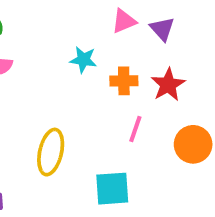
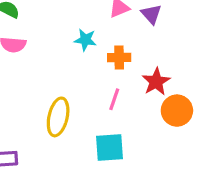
red star: (168, 85) -> (156, 82), moved
pink line: (135, 129) -> (114, 99), moved

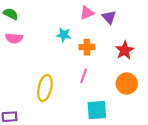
red star: (156, 82) -> (125, 50), moved
cyan square: (109, 147) -> (97, 110), moved

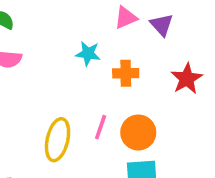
pink line: (84, 76) -> (101, 127), moved
orange circle: (127, 84) -> (138, 132), moved

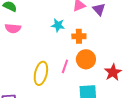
red star: (187, 79) -> (113, 72), moved
orange circle: (138, 132) -> (86, 59), moved

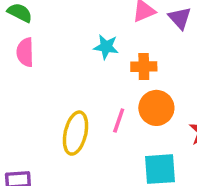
pink semicircle: (13, 28) -> (25, 52), turned 84

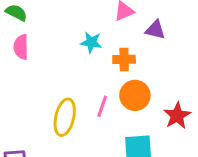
purple triangle: (180, 18) -> (155, 30), moved, turned -35

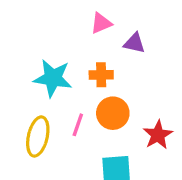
cyan star: (91, 42) -> (53, 78), moved, size x1.6

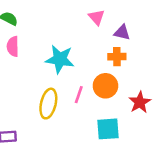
pink triangle: (101, 23) -> (97, 17), turned -48
orange cross: (101, 75) -> (117, 57), moved

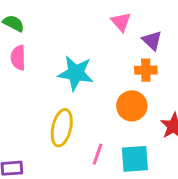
purple triangle: (122, 32) -> (152, 40), turned 30
pink line: (79, 95) -> (98, 154), moved

